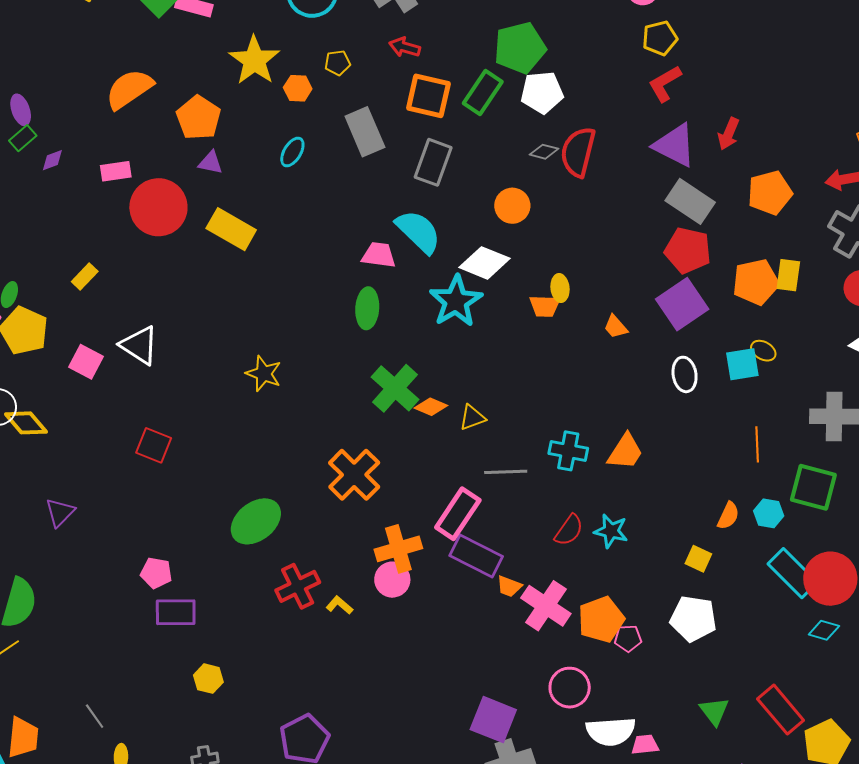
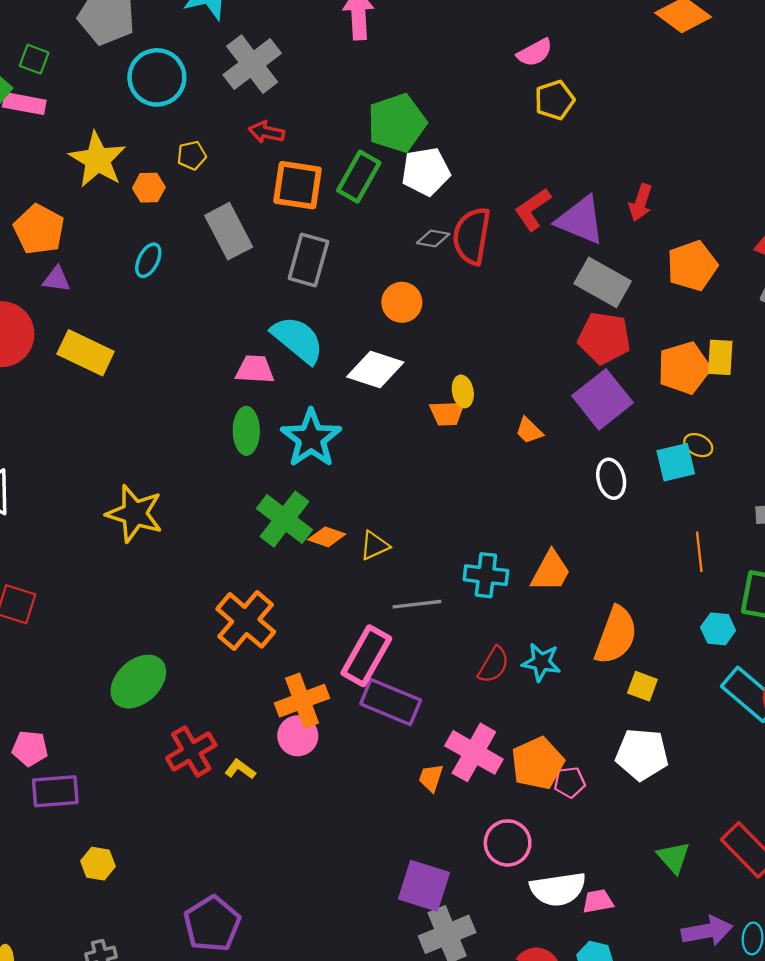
red L-shape: (665, 84) -> (533, 209), moved
cyan star: (456, 301) -> (311, 438), moved
yellow star: (264, 374) -> (135, 514), size x1.4
orange semicircle: (728, 516) -> (616, 635), moved, size x1.8
orange trapezoid: (509, 586) -> (431, 778), moved, turned 92

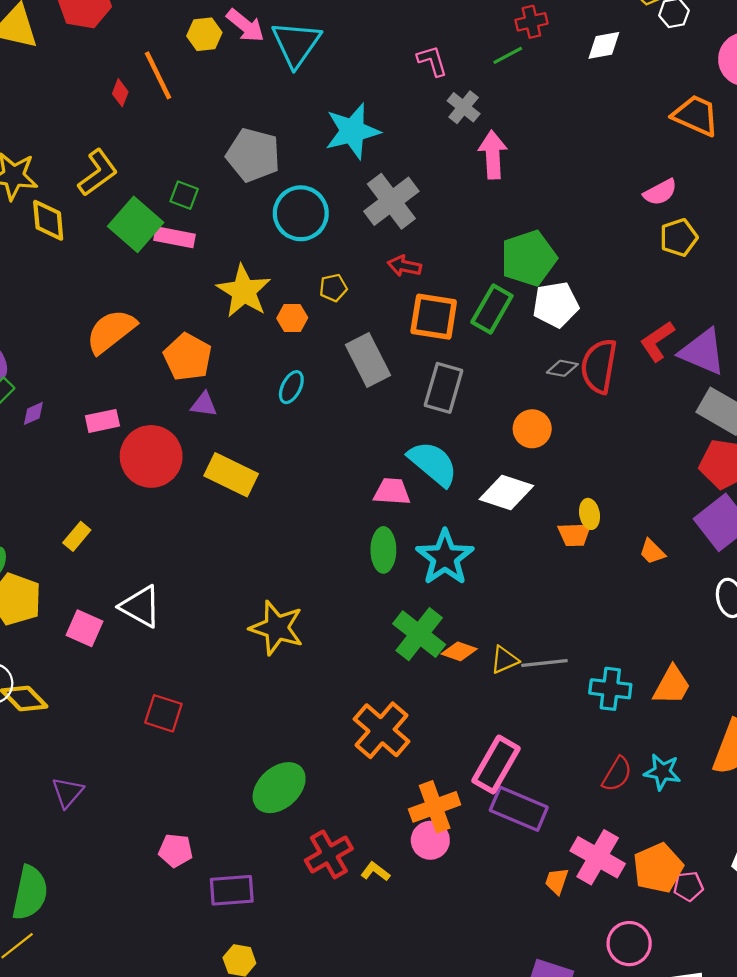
gray line: (417, 604) -> (544, 663), moved
purple rectangle: (55, 791) -> (232, 890), moved

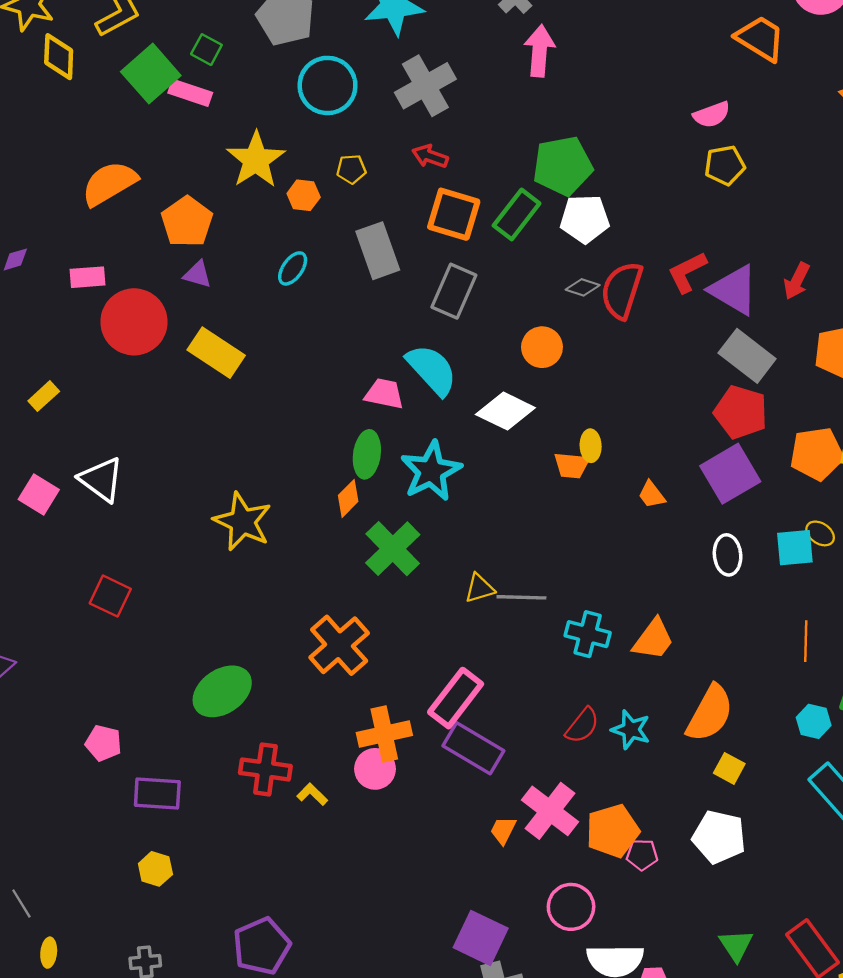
orange diamond: (459, 651) -> (348, 498), moved, turned -72
red cross: (329, 854) -> (265, 769), turned 30

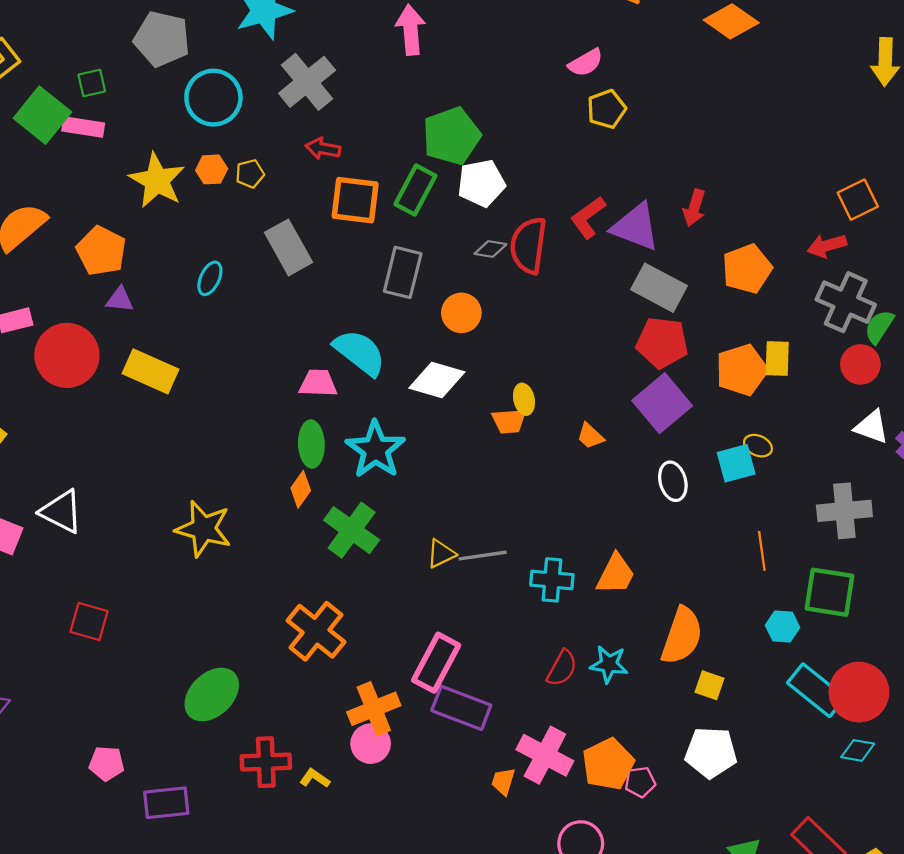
green square: (206, 50) -> (92, 83), turned -32
orange hexagon: (304, 195) -> (212, 169), moved
gray rectangle: (454, 291) -> (403, 272), moved

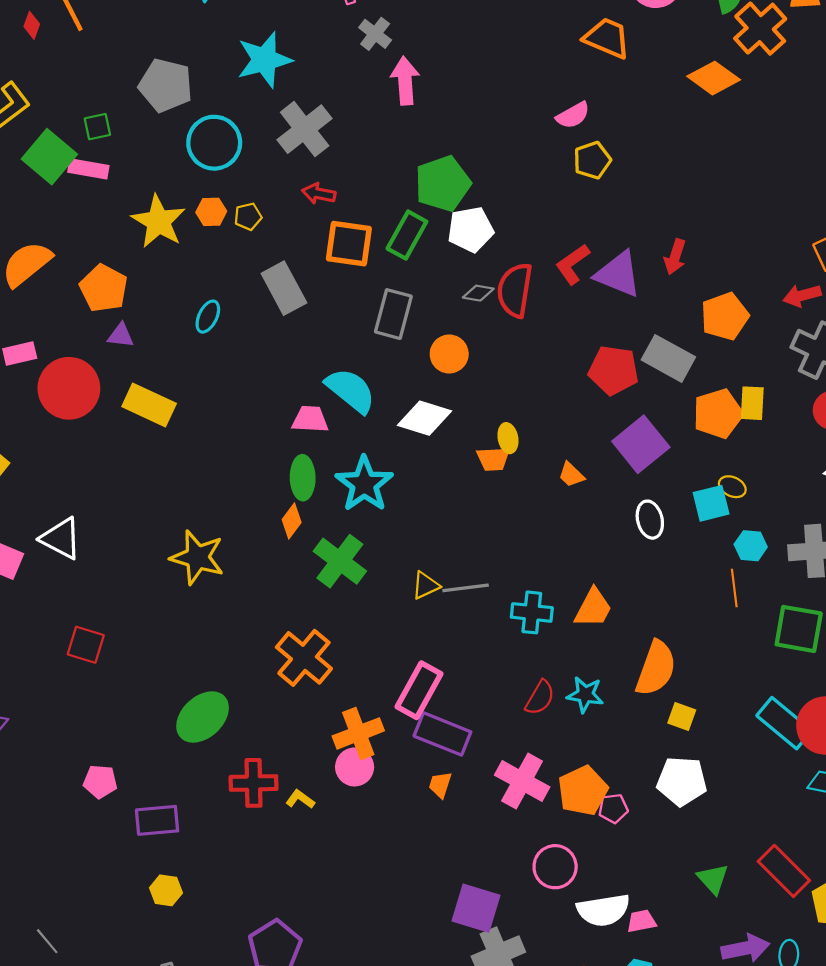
gray rectangle: (659, 288) -> (668, 358), moved
red pentagon: (662, 343) -> (614, 370), moved
cyan hexagon: (783, 626) -> (751, 546), moved
orange trapezoid: (503, 781) -> (440, 785), moved

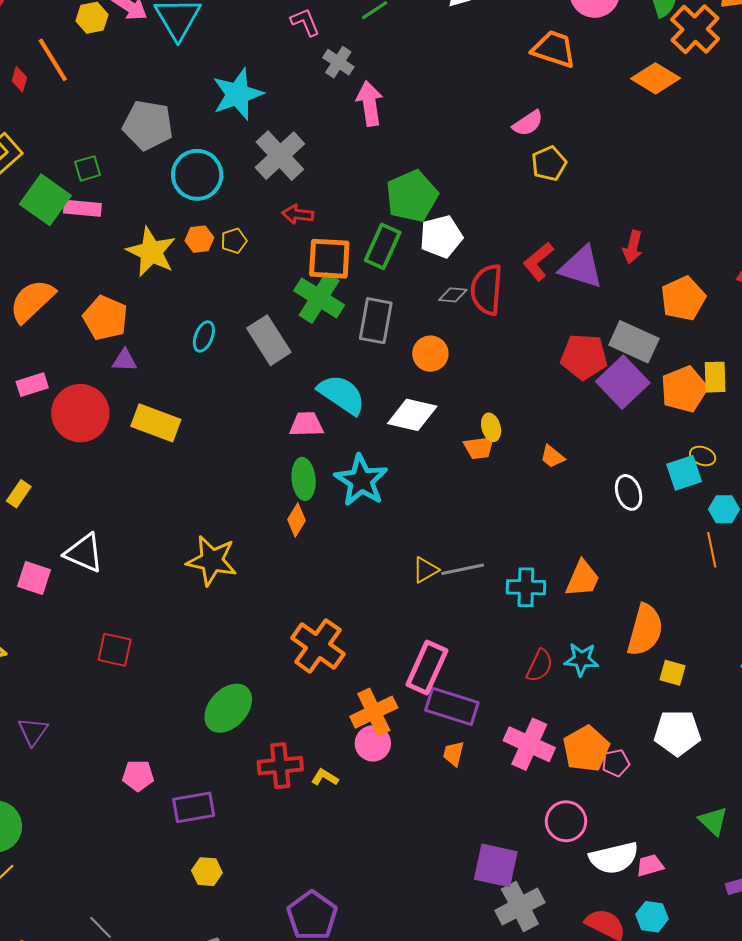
gray rectangle: (284, 288) -> (269, 340), moved
purple square: (641, 444) -> (623, 382), moved
green cross: (340, 561) -> (319, 298), moved

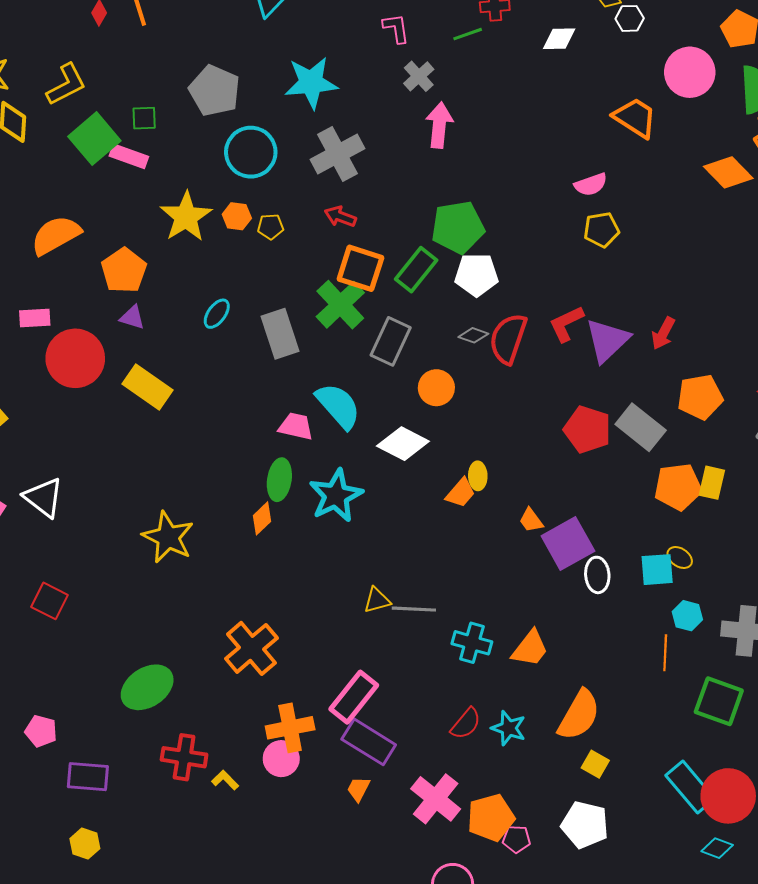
purple triangle: (581, 267) -> (607, 340), turned 45
purple square: (623, 382) -> (568, 544), moved
orange trapezoid: (479, 448) -> (461, 493), turned -56

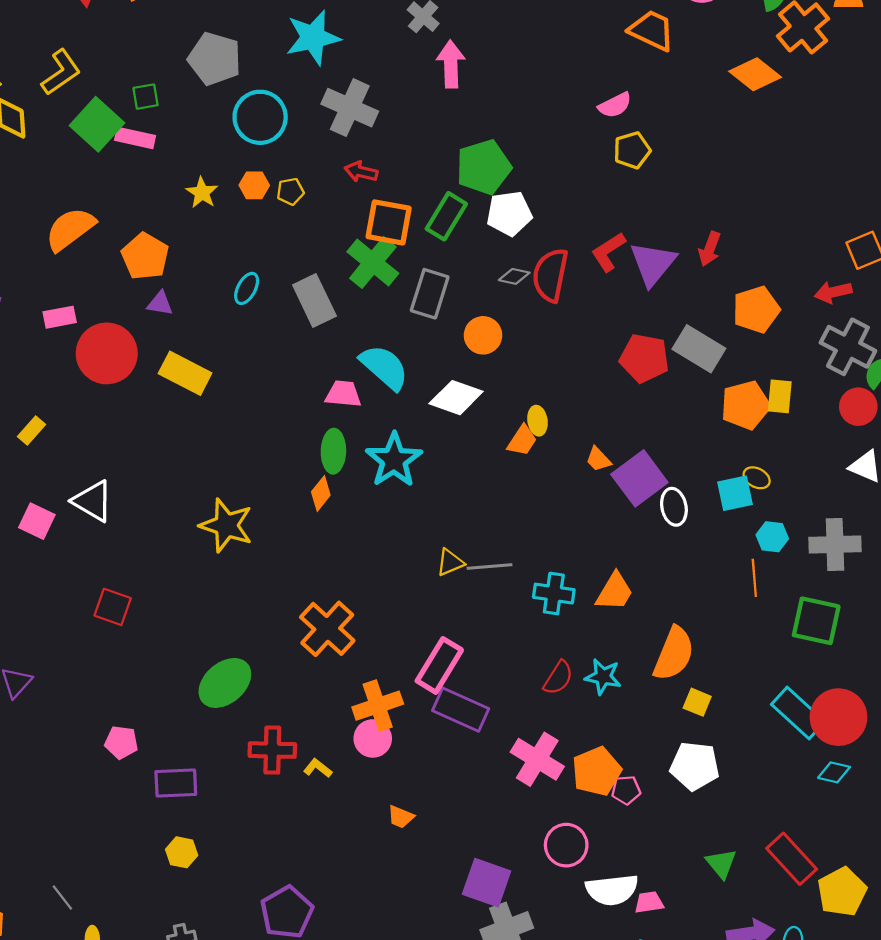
gray cross: (337, 154) -> (350, 108), turned -30
yellow star: (186, 217) -> (202, 193), size x0.6
orange trapezoid: (358, 789) -> (401, 817), moved, turned -88

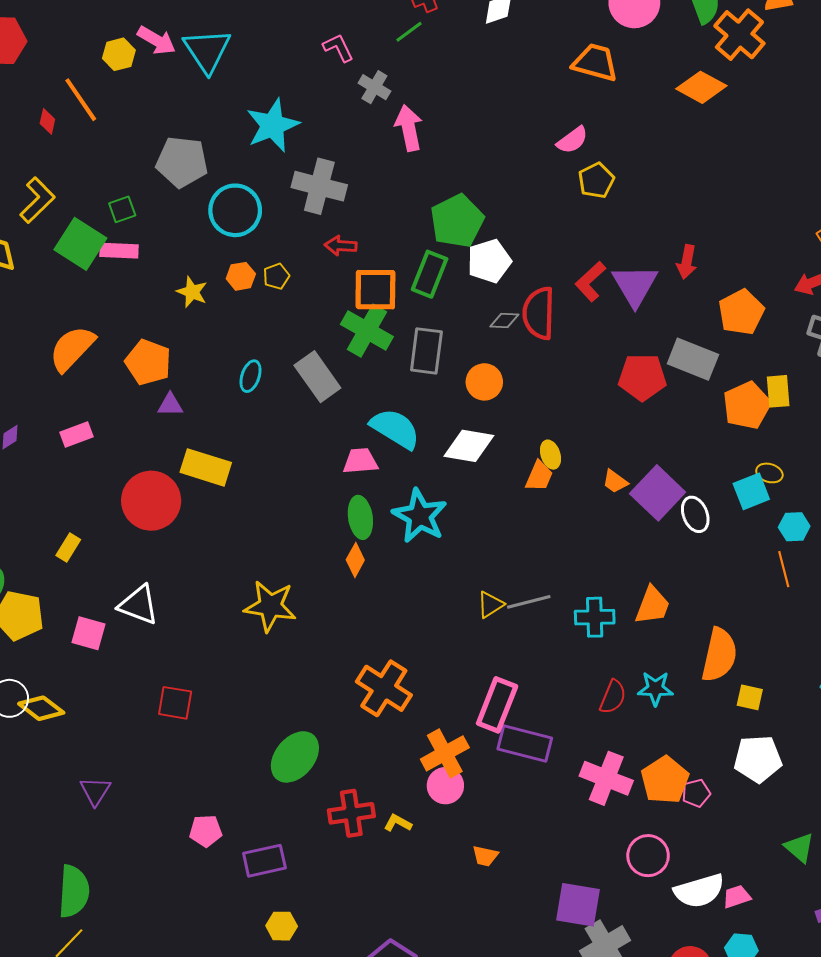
red circle: (107, 353) -> (151, 501), moved

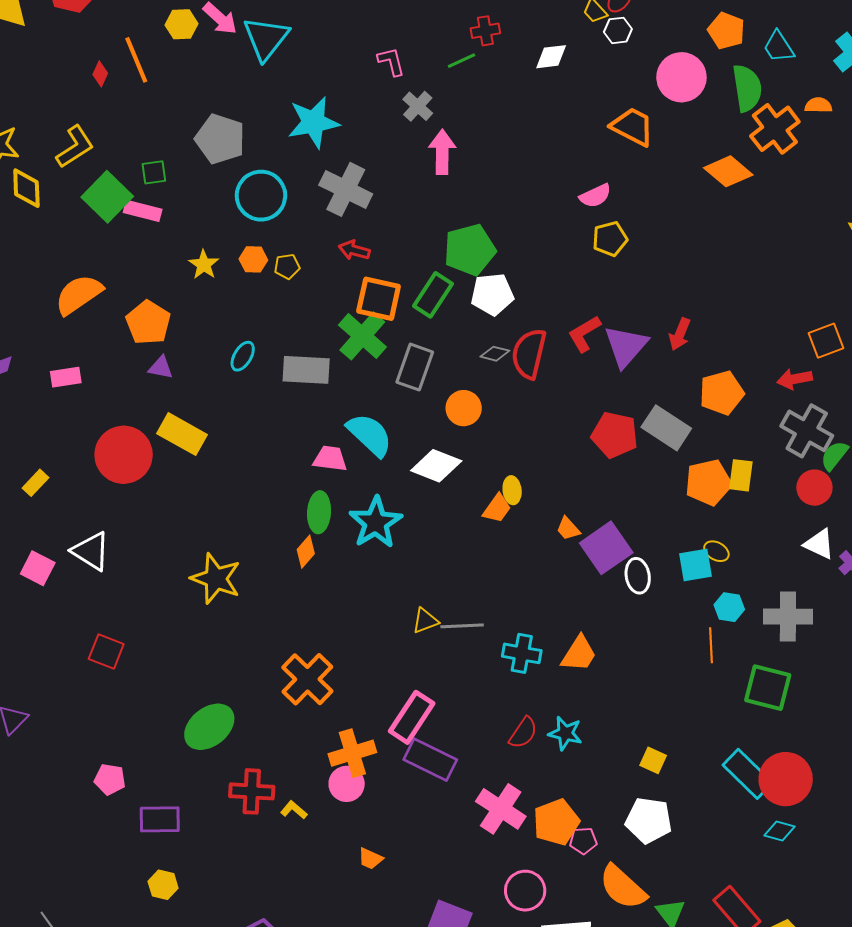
gray rectangle: (317, 377) -> (306, 370), turned -63
orange semicircle: (719, 655) -> (623, 887), moved, turned 108

